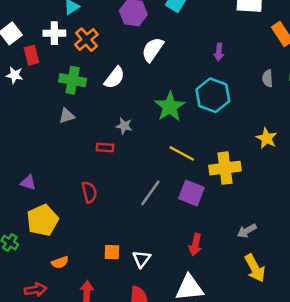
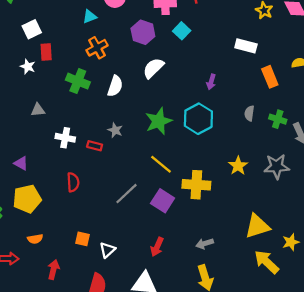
white cross: (54, 33) -> (65, 138), moved
white semicircle: (114, 78) -> (115, 86), turned -30
gray triangle: (67, 116) -> (38, 110), moved

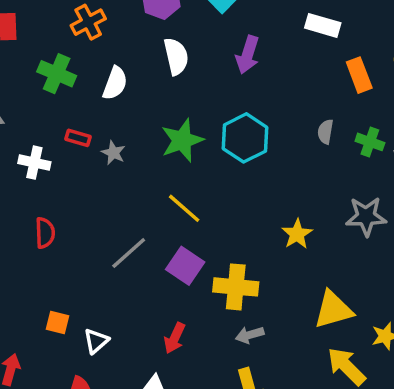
white semicircle: (153, 68) -> (176, 56), turned 120
purple arrow: (211, 82) -> (248, 55), moved, size x1.5
red rectangle: (95, 146) -> (78, 138), moved
yellow star: (238, 166) -> (297, 234), moved
yellow cross: (196, 185) -> (236, 287), moved

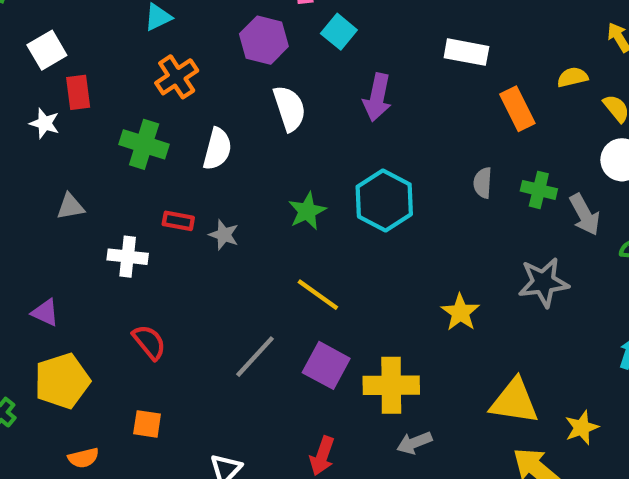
green star: (182, 140) -> (307, 211), size x0.7
red semicircle: (45, 233) -> (149, 342), turned -32
yellow triangle: (333, 310) -> (514, 401), turned 30
orange square: (57, 322) -> (147, 424), moved

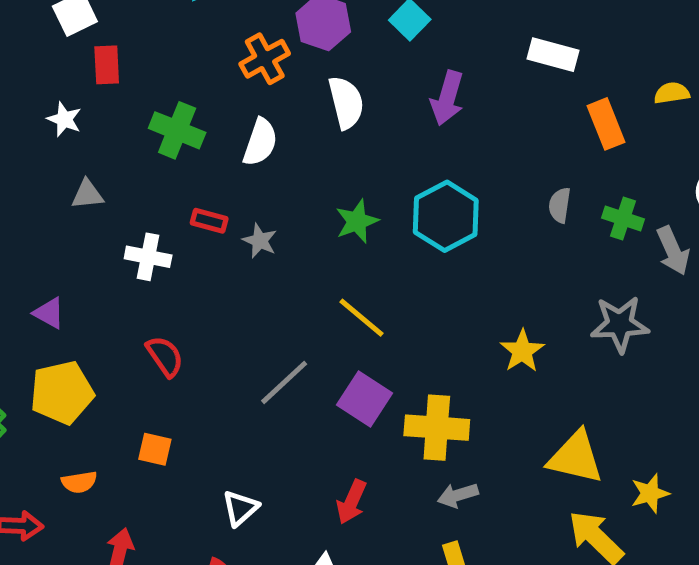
orange cross: (177, 77) -> (265, 59), moved
white star: (45, 123) -> (64, 119), moved

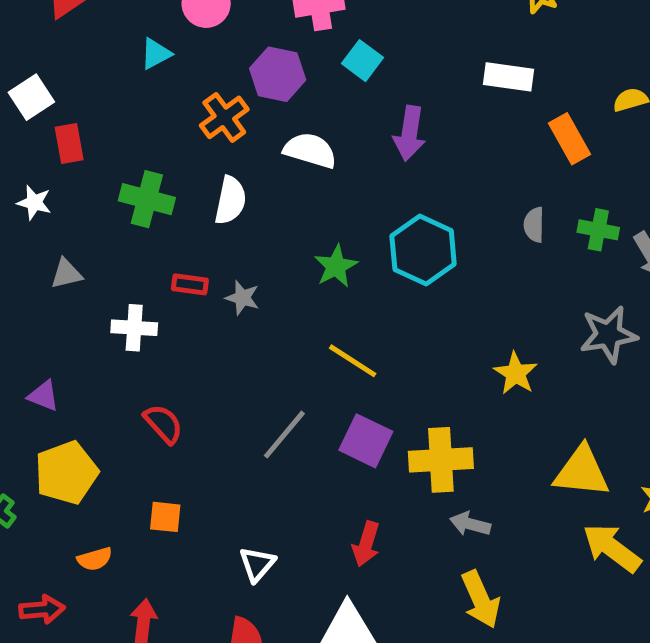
white semicircle: (346, 103) -> (310, 150), turned -52
gray arrow: (458, 495) -> (470, 524), turned 39

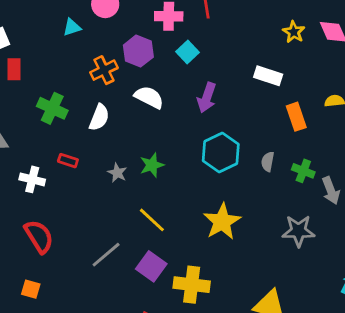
cyan hexagon: (423, 250) -> (221, 152), moved
gray star: (242, 298) -> (117, 173), moved
yellow star: (516, 373) -> (222, 222), moved, size x1.5
red semicircle: (163, 424) -> (39, 236), size x1.4

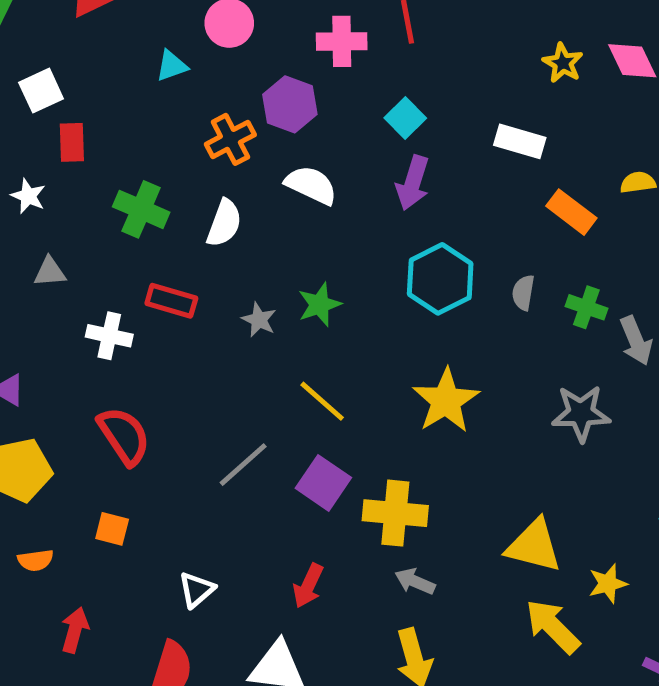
cyan square: (188, 52) -> (405, 118), moved
orange rectangle: (296, 117) -> (571, 212), turned -32
red rectangle: (68, 161) -> (171, 301), size x1.4

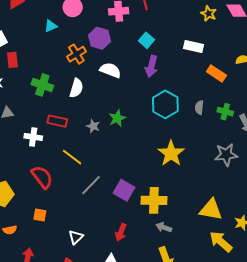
yellow line: (322, 401) -> (72, 157), moved

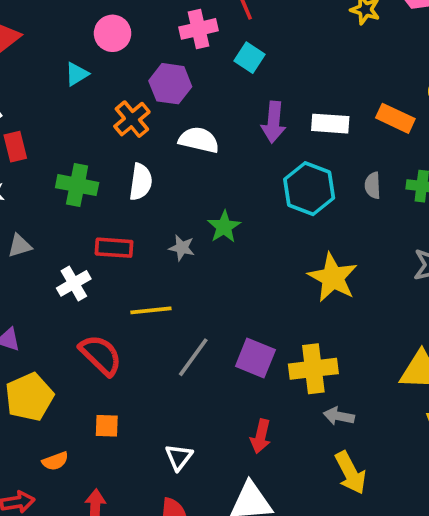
cyan square: (147, 40) -> (250, 58), moved
white rectangle: (193, 46) -> (330, 124), moved
white cross: (33, 137) -> (74, 283), turned -30
yellow line: (72, 157) -> (151, 310), turned -35

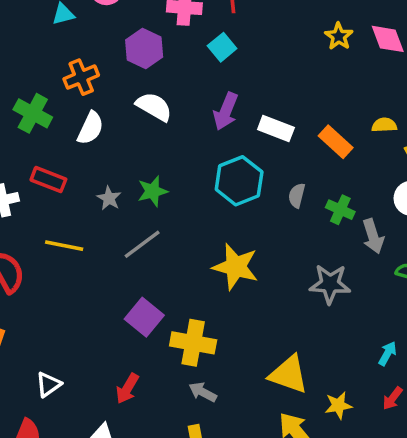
orange cross: (132, 119) -> (81, 77), moved
yellow star: (333, 278) -> (236, 267), turned -30
gray line: (193, 357) -> (142, 244), moved

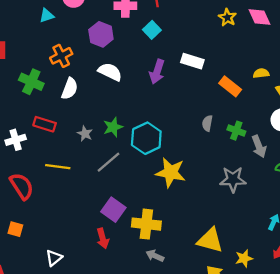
white rectangle: (276, 128) -> (192, 61), moved
cyan hexagon: (239, 181) -> (146, 138), moved
red arrow: (127, 389) -> (103, 238), moved, turned -42

